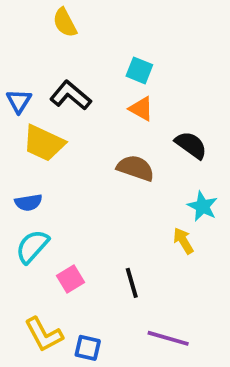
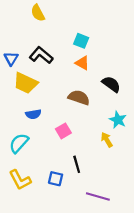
blue semicircle: (28, 202) -> (33, 114), moved
pink square: (70, 279) -> (63, 131), moved
yellow L-shape: (44, 334) -> (20, 180), moved
blue square: (88, 348) -> (56, 179), moved

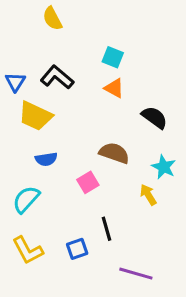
brown semicircle: (79, 98) -> (114, 153), moved
blue square: (56, 179) -> (77, 249), turned -32

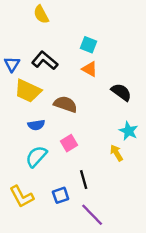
brown semicircle: (114, 153) -> (65, 104), moved
cyan semicircle: (26, 199) -> (36, 156), moved
purple line: (136, 274) -> (92, 215), moved, turned 30

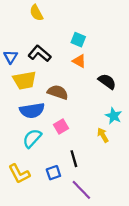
yellow trapezoid: (28, 91) -> (25, 80), turned -35
blue semicircle: (36, 125) -> (32, 110), size x1.6

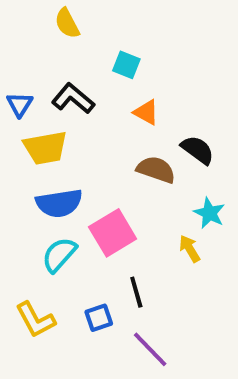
cyan square: (78, 40) -> (126, 65), moved
brown semicircle: (58, 92) -> (156, 170), moved
pink square: (61, 127) -> (113, 233), size x1.6

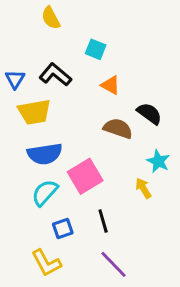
blue square: (99, 318) -> (63, 229), moved
yellow L-shape: (35, 320) -> (46, 263), moved

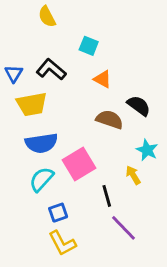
black line: (103, 221) -> (107, 196), moved
yellow L-shape: (46, 263) -> (62, 243), moved
purple line: (114, 264) -> (123, 228), moved

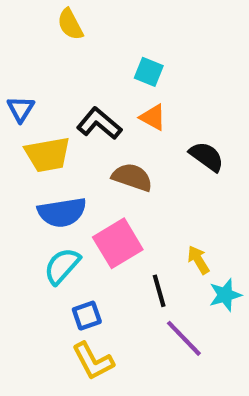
cyan square: (89, 46) -> (149, 72), moved
black L-shape: (51, 69) -> (99, 123), moved
brown semicircle: (110, 119) -> (132, 177), moved
cyan star: (147, 150) -> (225, 295), moved, turned 30

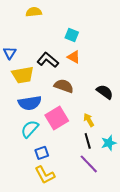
yellow semicircle: (70, 24) -> (34, 12), turned 112
black semicircle: (207, 157) -> (105, 92), moved
yellow arrow: (198, 260) -> (89, 120), moved
black line: (159, 291) -> (88, 141), moved

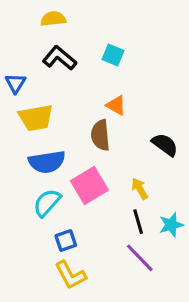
orange triangle: (74, 57) -> (116, 105), moved
black L-shape: (48, 60) -> (59, 58), moved
brown semicircle: (64, 86) -> (100, 135), turned -114

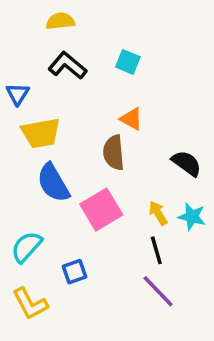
blue semicircle: (47, 162) -> (53, 183), turned 69
cyan semicircle: (47, 203) -> (27, 247), moved
cyan star: (171, 225) -> (192, 217), moved, turned 30
yellow L-shape: (71, 275) -> (30, 304), moved

